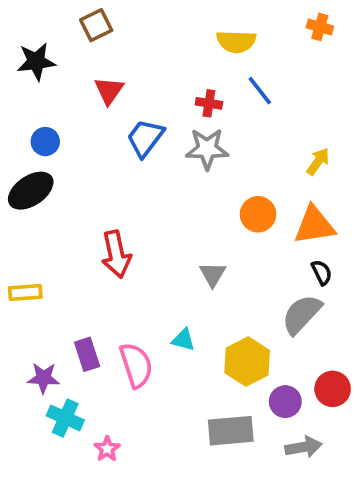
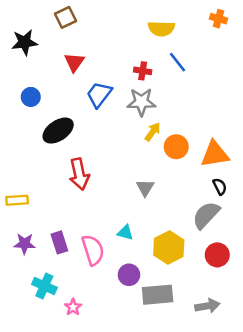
yellow arrow: (318, 162) -> (153, 132), moved
black ellipse: (31, 191) -> (58, 131), moved
purple star: (43, 378) -> (25, 244), moved
red circle: (333, 389) -> (217, 255), moved
purple circle: (285, 402) -> (129, 275), moved

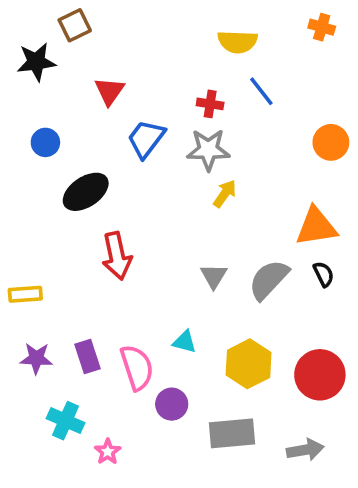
brown square: (66, 17) -> (75, 25), moved
orange circle: (176, 147) -> (331, 142), moved
gray semicircle: (206, 215) -> (269, 280), moved
red circle: (217, 255) -> (320, 375), size x1.4
purple circle: (129, 275) -> (172, 404), moved

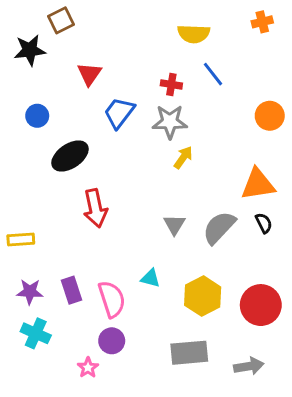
orange cross: (322, 27) -> (262, 22), turned -30
purple circle: (172, 404) -> (112, 341), moved
cyan cross: (66, 421) -> (36, 333), moved

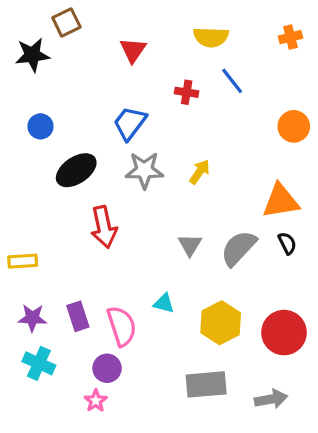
orange cross: (262, 22) -> (290, 37), moved
red triangle: (89, 74) -> (133, 50), moved
gray star: (170, 122) -> (144, 170), moved
purple circle: (112, 341) -> (107, 368), moved

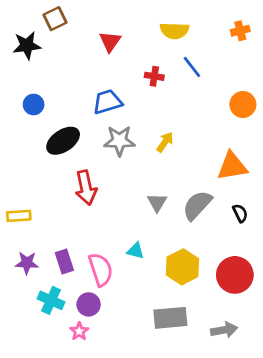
blue trapezoid: (130, 123) -> (107, 102), turned 36
black semicircle: (287, 243) -> (240, 213), moved
cyan cross: (39, 363) -> (51, 300), moved

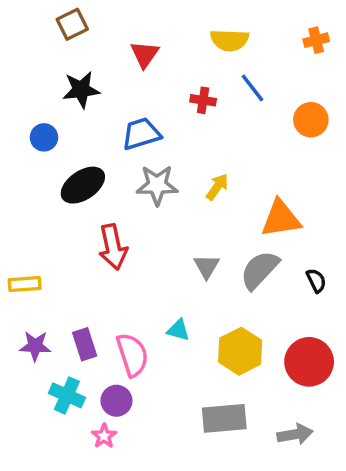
black star: (27, 45) -> (81, 90), moved
orange circle: (243, 104) -> (311, 120), moved
orange triangle: (232, 166) -> (281, 219), moved

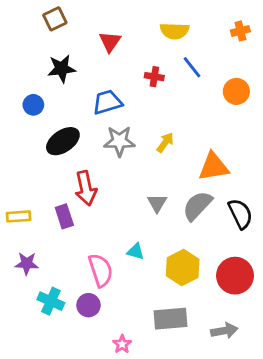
black semicircle: (316, 281) -> (240, 214), size x1.6
purple rectangle: (85, 344) -> (64, 216), moved
pink star: (104, 436) -> (122, 344), moved

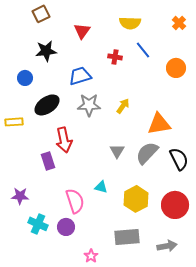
orange cross: (240, 31) -> (179, 23), turned -32
yellow rectangle: (19, 216) -> (14, 122), moved

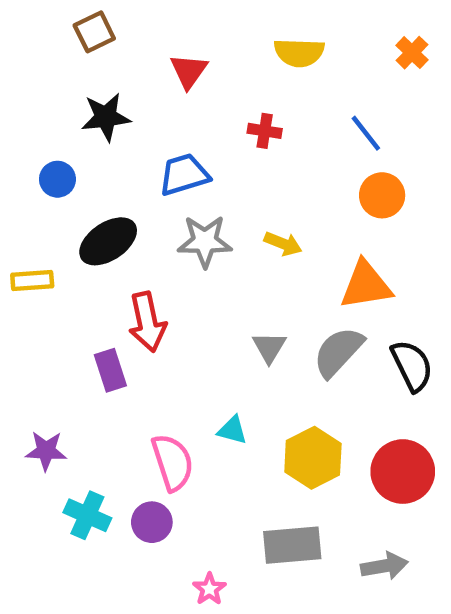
blue line: (143, 50) -> (366, 133), moved
orange circle: (176, 68) -> (382, 195), moved
yellow arrow: (123, 106) -> (283, 244), turned 77

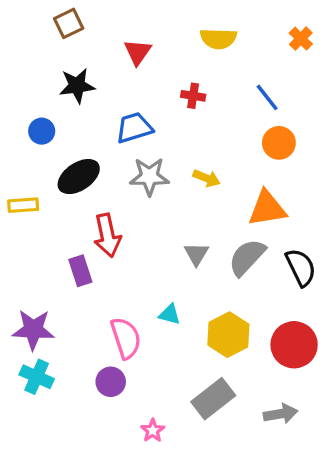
purple star: (46, 451) -> (33, 330), size x1.4
cyan cross: (87, 515) -> (37, 377), moved
gray rectangle: (292, 545) -> (213, 399), turned -33

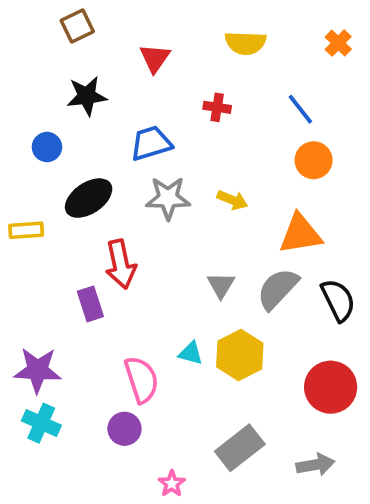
yellow hexagon: (228, 335) -> (240, 355), moved

